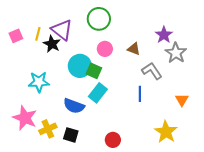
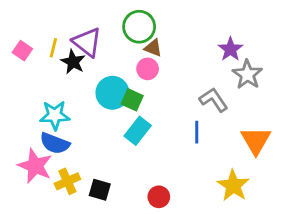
pink square: (16, 36) -> (22, 51), turned -32
brown triangle: (134, 49) -> (153, 48), moved
orange triangle: (182, 100) -> (256, 141), size x1.6
blue semicircle: (74, 106) -> (55, 143), moved

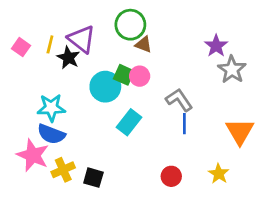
pink circle: (148, 69) -> (140, 76), moved
green square: (132, 100) -> (124, 75), moved
gray L-shape: (214, 100) -> (179, 100), moved
yellow star: (233, 186) -> (219, 174), size x0.7
red circle: (159, 197) -> (171, 176), moved

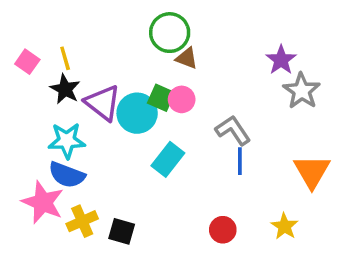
purple triangle: (82, 39) -> (103, 103), moved
yellow line: (50, 44) -> (65, 58), turned -30
black star: (68, 58) -> (65, 89), moved

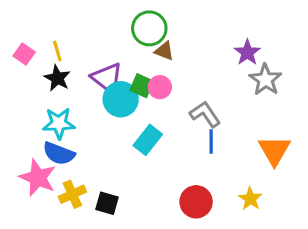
purple triangle: (103, 103) -> (107, 78), moved
red circle: (223, 230) -> (196, 202), size x1.4

